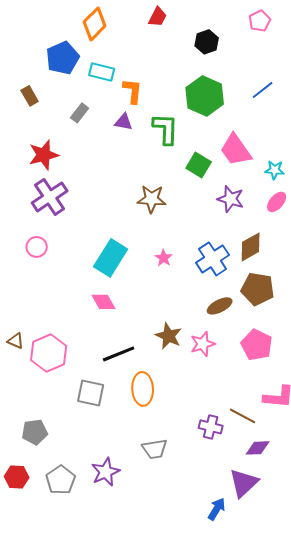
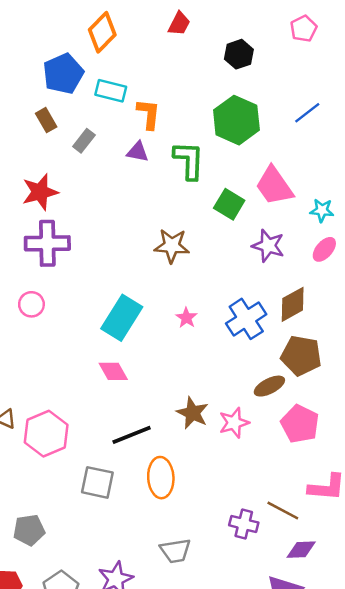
brown rectangle: (30, 96) -> (46, 120), moved
purple cross: (50, 197) -> (47, 243), turned 33
brown ellipse: (220, 306) -> (269, 386), moved

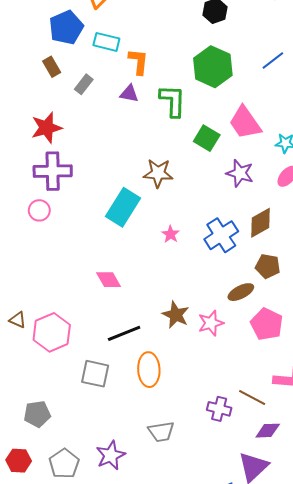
pink circle: (31, 304) -> (39, 210), moved
cyan rectangle: (122, 318) -> (123, 207), moved
brown pentagon: (301, 356) -> (268, 266), size x0.7

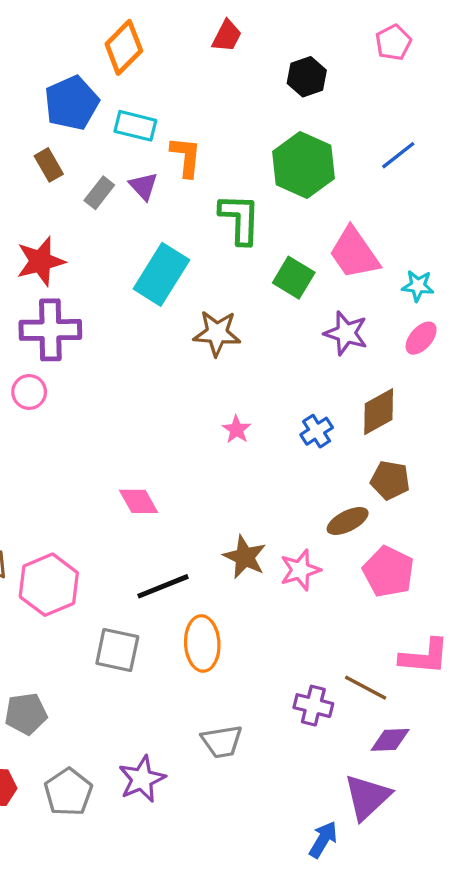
purple triangle: (129, 94) -> (143, 186), moved, turned 36
cyan rectangle: (123, 207) -> (161, 274), moved
blue cross: (221, 235) -> (317, 431), size x0.6

